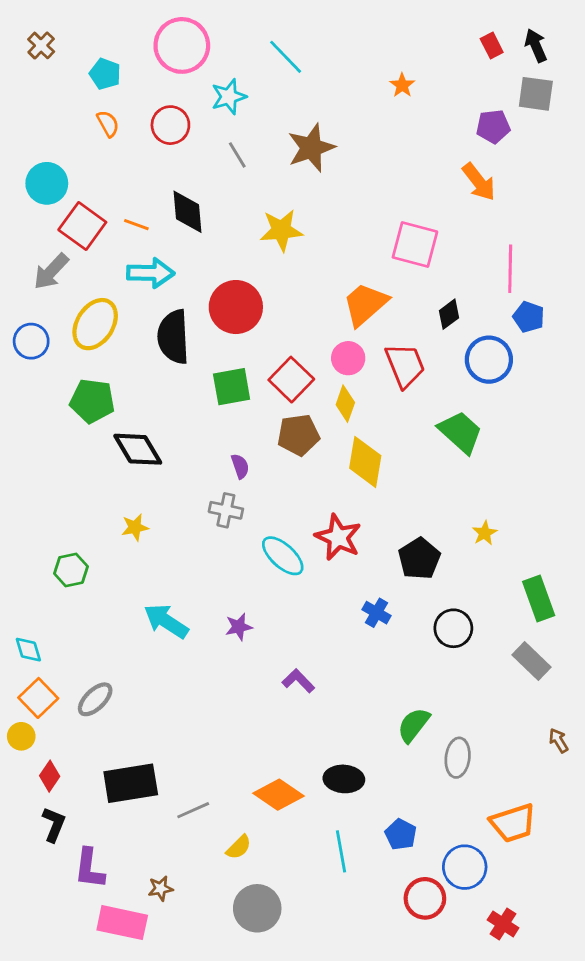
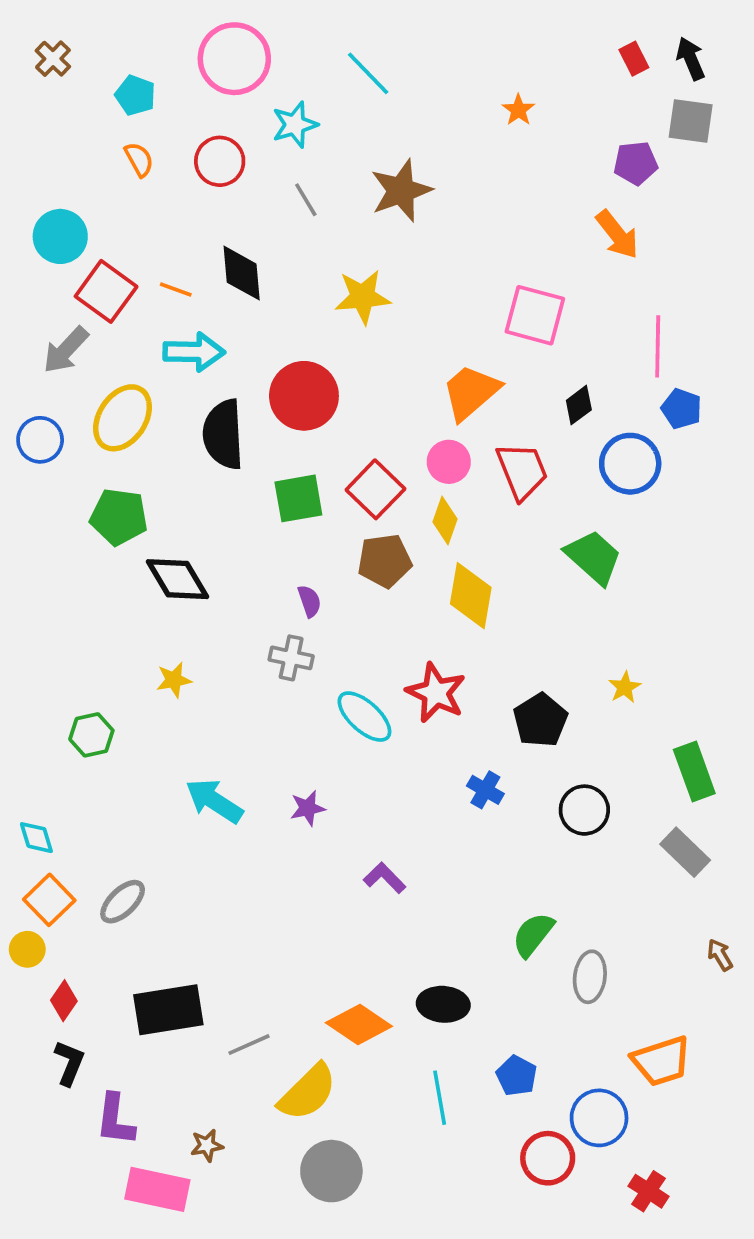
yellow semicircle: (239, 847) -> (308, 1092), size x1.8

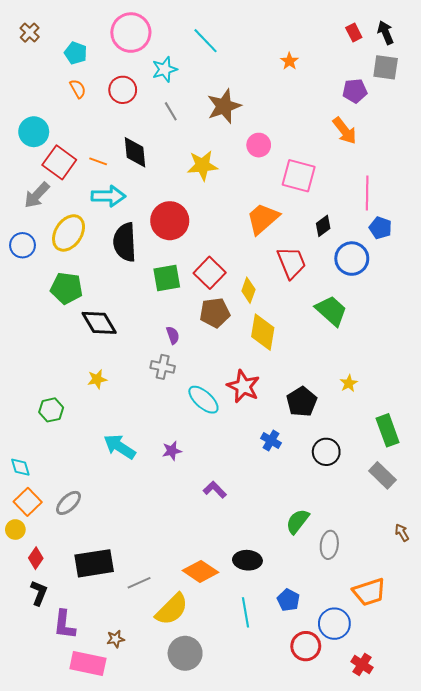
pink circle: (449, 462) -> (259, 145), moved

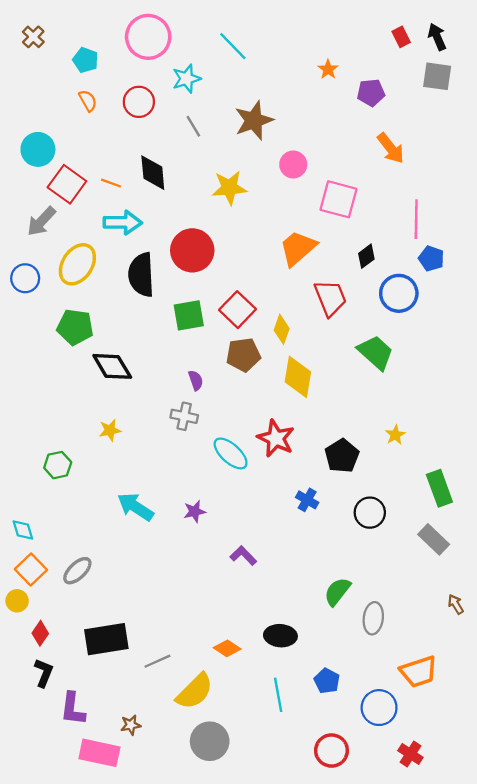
purple pentagon: (355, 91) -> (371, 93), moved
orange diamond: (200, 571) -> (227, 648), size x0.7
red circle: (306, 646) -> (332, 751), moved

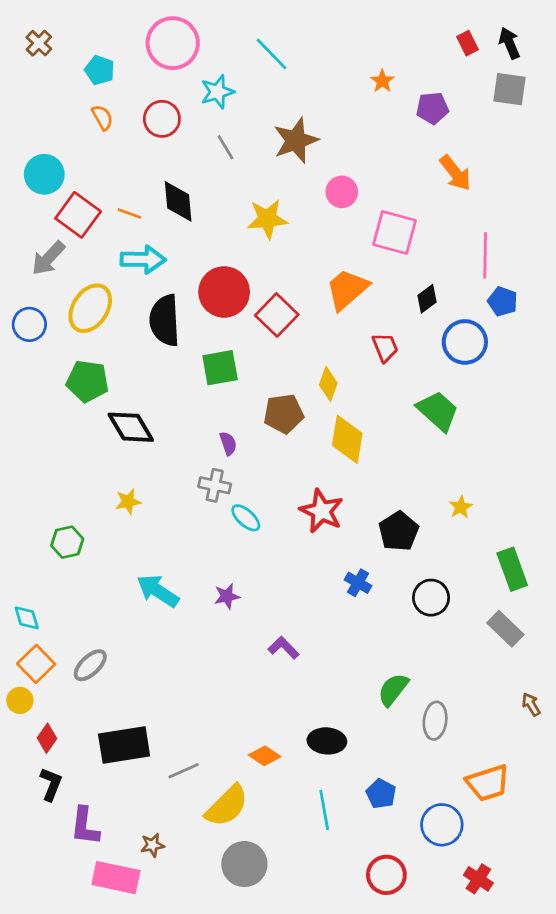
red trapezoid: (330, 298) -> (385, 347), size x0.7
red square: (238, 310) -> (277, 315), moved
cyan ellipse: (231, 453) -> (246, 518), moved, size x0.7

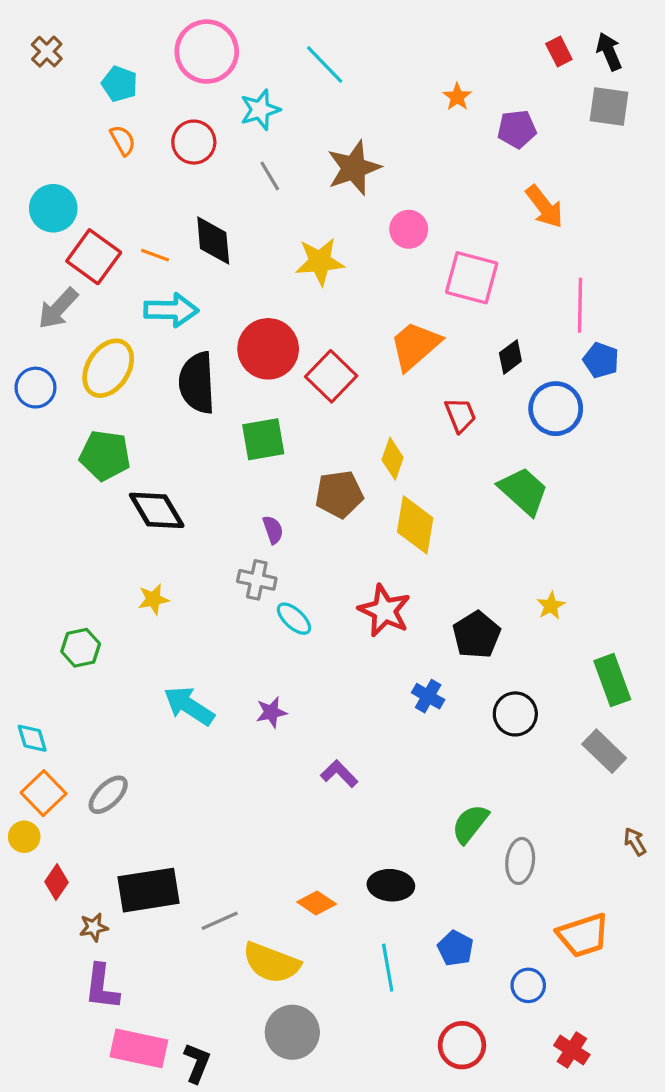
black L-shape: (51, 784) -> (197, 1063), moved
yellow semicircle: (227, 806) -> (271, 963), turned 66
blue circle: (442, 825) -> (528, 985), size x0.7
brown star: (152, 845) -> (94, 927), moved

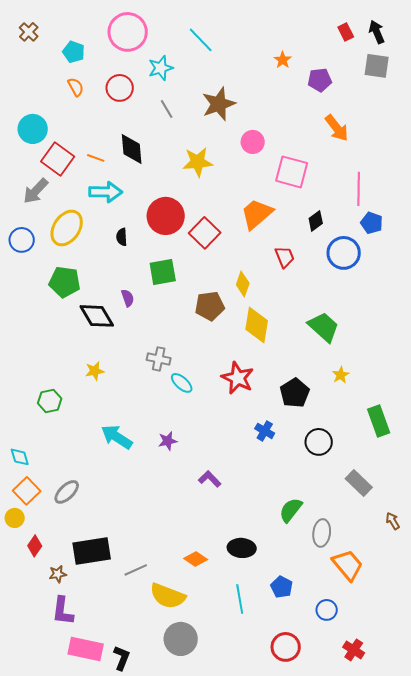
black semicircle: (197, 383) -> (122, 237), size x0.5
green trapezoid: (523, 491) -> (324, 327), moved
purple semicircle: (273, 530) -> (128, 298), moved
gray rectangle: (604, 751) -> (359, 483), moved
orange trapezoid: (583, 935) -> (348, 565), moved, turned -112

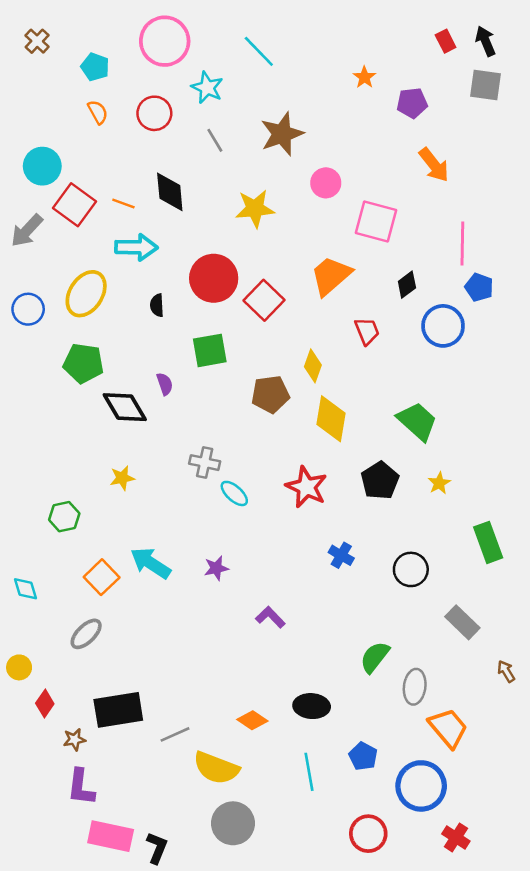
cyan star: (161, 68) -> (207, 88), turned -30
gray arrow: (36, 191) -> (27, 231), moved
black pentagon: (295, 393) -> (380, 481), moved
orange square: (27, 491) -> (102, 577), moved
blue circle: (327, 610) -> (421, 786), size x1.8

